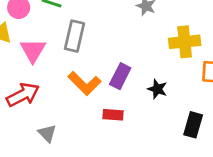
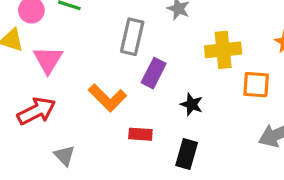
gray rectangle: (74, 36) -> (132, 37), moved
purple rectangle: (120, 76) -> (154, 73), moved
black rectangle: (193, 125) -> (187, 154), moved

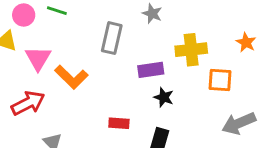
purple rectangle: (154, 73) -> (151, 70), moved, turned 55
orange L-shape: (107, 98) -> (71, 77), moved

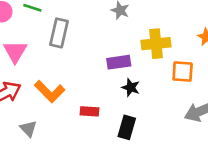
gray rectangle: (112, 38) -> (59, 33), moved
orange L-shape: (71, 77) -> (50, 91), moved

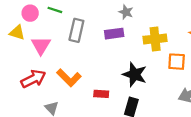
purple rectangle: (119, 62) -> (114, 34), moved
black star: (131, 87) -> (135, 75), size x1.6

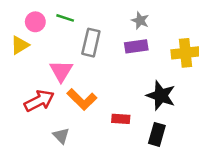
gray star: (126, 12) -> (140, 21), moved
yellow triangle: (17, 33) -> (20, 45), turned -49
pink triangle: (41, 45) -> (61, 71), moved

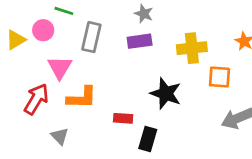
pink circle: (35, 22) -> (43, 30), moved
orange L-shape: (82, 99) -> (82, 98), turned -44
red arrow: (39, 101) -> (36, 99), turned -32
black rectangle: (157, 134) -> (148, 139), moved

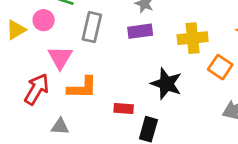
orange square: (219, 77) -> (220, 67), turned 30
gray triangle: (60, 136) -> (60, 126), turned -42

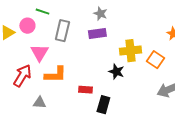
yellow cross: (193, 38) -> (130, 51), moved
black star: (166, 84) -> (116, 72), size x0.7

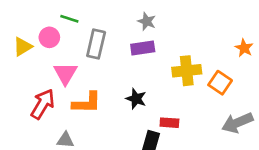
black star: (116, 72) -> (136, 99), moved
red rectangle: (85, 90) -> (169, 123), moved

